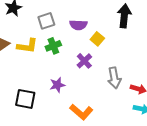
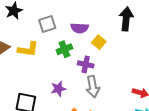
green cross: (53, 46) -> (64, 49), moved
purple cross: (84, 61) -> (86, 64), turned -35
gray arrow: (114, 78) -> (93, 87), moved

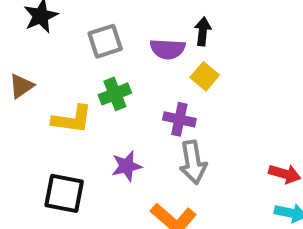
black arrow: (126, 19) -> (203, 31), moved, size x0.6
yellow L-shape: (28, 49) -> (72, 119), moved
green cross: (64, 49) -> (115, 94), moved

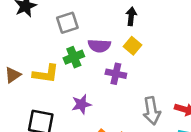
purple semicircle: (168, 49) -> (99, 46), moved
brown triangle: (21, 86) -> (13, 75), moved
gray arrow: (193, 162) -> (152, 111), moved

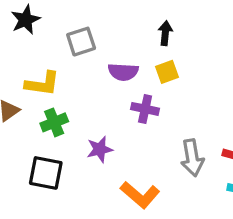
yellow square: (132, 46) -> (167, 72), turned 30
green cross: (74, 57) -> (54, 122), moved
yellow L-shape: (46, 74) -> (42, 84), moved

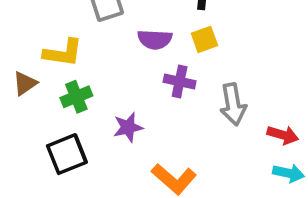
gray arrow: (192, 158) -> (233, 104), moved
black square: (46, 173) -> (67, 154), turned -33

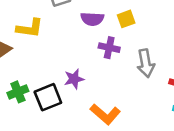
green cross: (76, 97) -> (18, 92), moved
black square: (67, 154) -> (48, 97), moved

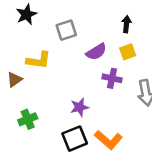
purple semicircle: (92, 19) -> (96, 52), turned -35
black square: (48, 97) -> (75, 139), moved

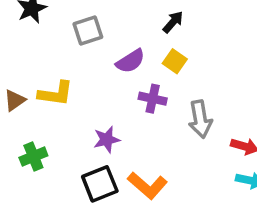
black arrow: (126, 24) -> (173, 22), turned 35
yellow square: (128, 52) -> (175, 61), turned -35
yellow L-shape: (39, 60) -> (56, 94), moved

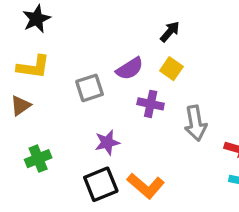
gray square: (88, 31) -> (90, 88), moved
yellow L-shape: (56, 94) -> (33, 67), moved

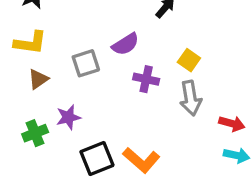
yellow square: (171, 69) -> (189, 60), moved
brown triangle: (20, 106) -> (38, 79), moved
purple star: (107, 142) -> (68, 117), moved

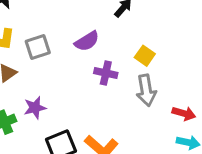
gray square: (86, 63) -> (38, 47), moved

